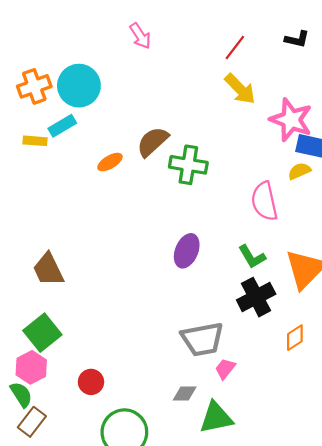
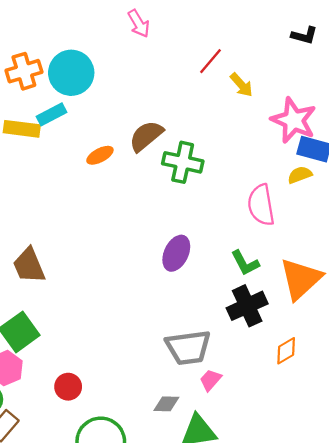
red line: (235, 47) -> (210, 61), moved
yellow arrow: (240, 89) -> (241, 85), size x0.7
yellow rectangle: (35, 141) -> (22, 129), size x1.4

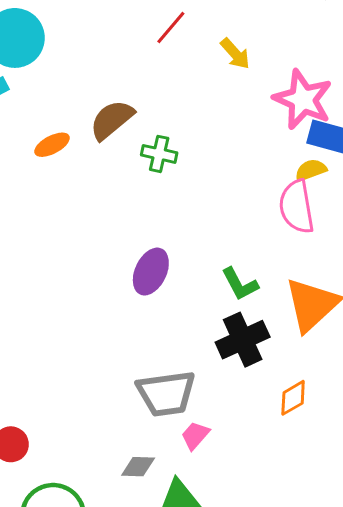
red line: (210, 61) -> (171, 27), moved
green cross: (183, 162) -> (159, 154), size x0.7
pink semicircle: (261, 205) -> (297, 207), moved

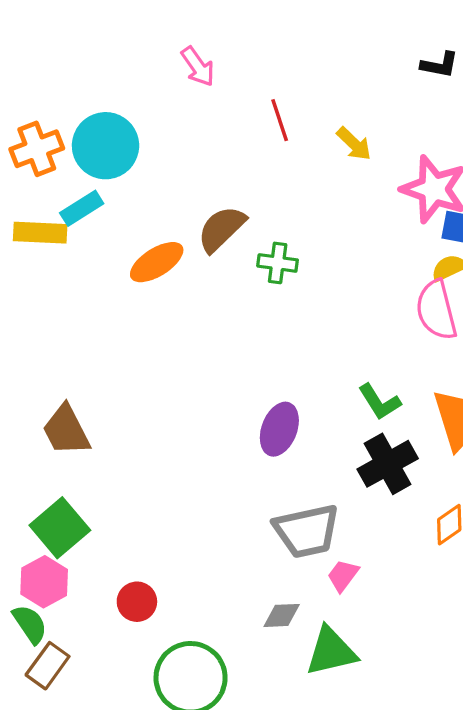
red line: (171, 27) -> (280, 120), turned -54
orange ellipse: (52, 145) -> (157, 262), size x1.4
purple ellipse: (151, 272) -> (279, 429), moved

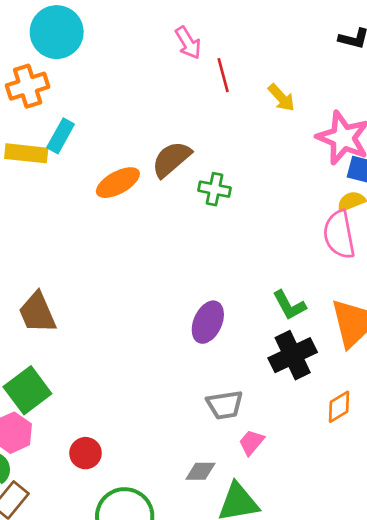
pink arrow: (198, 67) -> (188, 43), moved
cyan circle: (106, 146) -> (57, 32), moved
cyan rectangle: (82, 208) -> (61, 136), turned -32
gray trapezoid: (307, 531) -> (225, 405), size x0.7

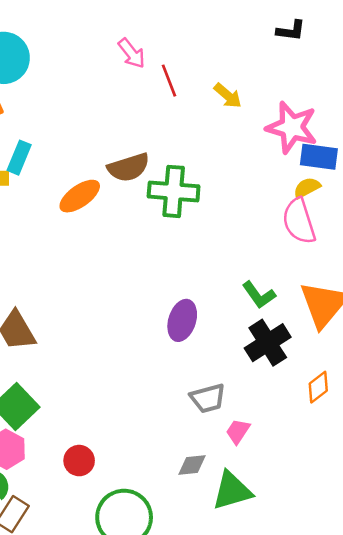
brown semicircle: (171, 159) -> (129, 167), turned -150
green cross: (215, 189) -> (174, 191), size x1.6

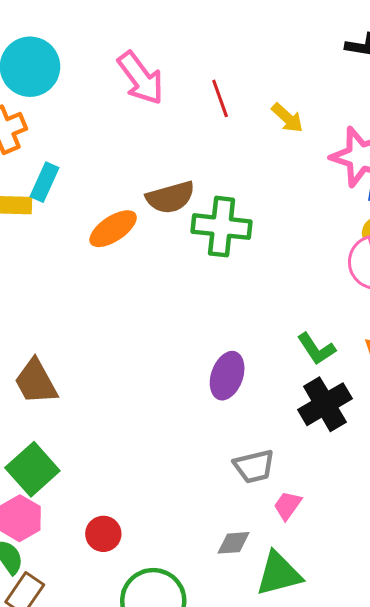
pink arrow: (132, 53) -> (141, 78), moved, size x1.5

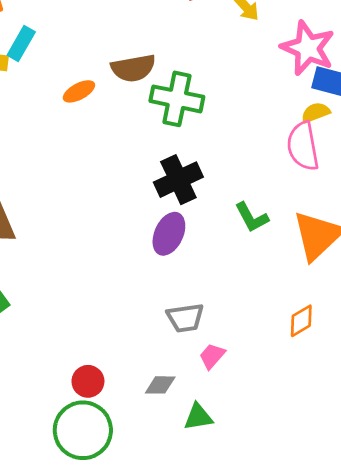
orange ellipse: (113, 229) -> (79, 91), size x0.7
black cross: (325, 404) -> (178, 180), moved
red circle: (103, 534) -> (88, 381), moved
green triangle: (279, 574) -> (198, 417), size x0.7

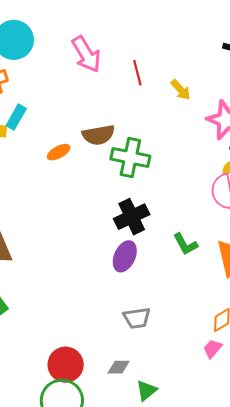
pink trapezoid: (212, 356) -> (213, 349), moved
red circle: (88, 381) -> (66, 365), size x1.5
green triangle: (198, 417) -> (146, 390), turned -30

